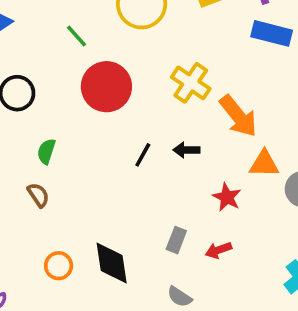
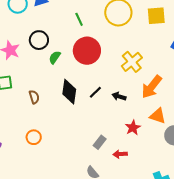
orange arrow: (238, 116) -> (152, 87), turned 60
green semicircle: (46, 151) -> (55, 57), moved
black diamond: (112, 263) -> (69, 92), moved

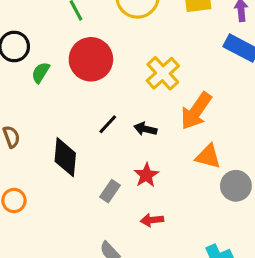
black diamond: (69, 92) -> (65, 157), moved
red star: (133, 128) -> (146, 175), moved
gray rectangle: (100, 142) -> (110, 191), moved

